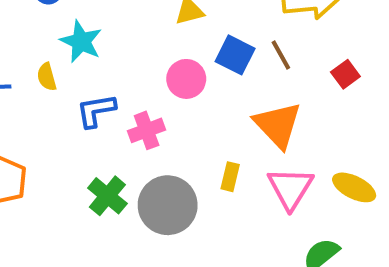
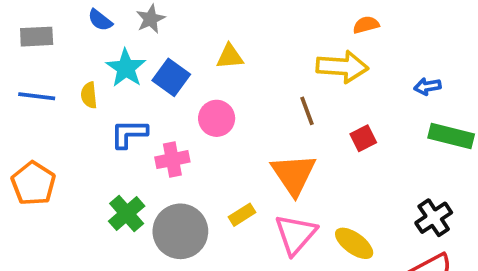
blue square: (235, 55) -> (171, 77), moved
yellow rectangle: (230, 177) -> (242, 215), turned 35

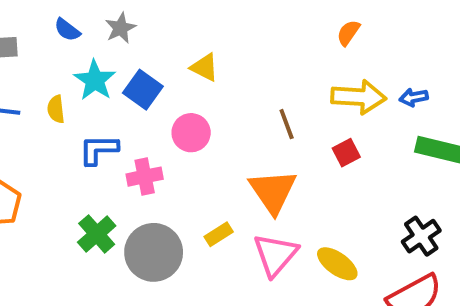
orange semicircle: (366, 25) -> (348, 33), turned -40
yellow triangle: (230, 57) -> (205, 67), turned 32
yellow arrow: (342, 67) -> (359, 97), moved

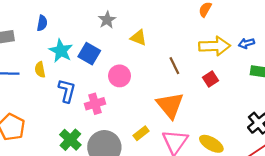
gray star: (120, 28) -> (107, 20), moved
blue semicircle: (67, 30) -> (42, 23), turned -112
yellow triangle: (205, 67) -> (139, 38), moved
blue L-shape: (99, 150) -> (67, 91), turned 110

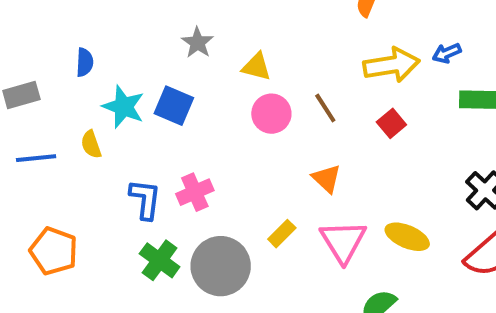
pink circle: (120, 76) -> (271, 114), moved
blue L-shape: (67, 91) -> (145, 199), moved
orange triangle: (170, 105) -> (327, 179), size x0.6

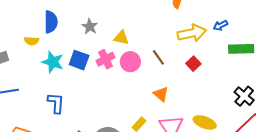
blue semicircle: (85, 62) -> (51, 22), moved, size x1.5
yellow semicircle: (91, 144) -> (31, 41), moved, turned -64
pink cross: (195, 192) -> (106, 59), moved
blue L-shape: (145, 199) -> (56, 103), moved

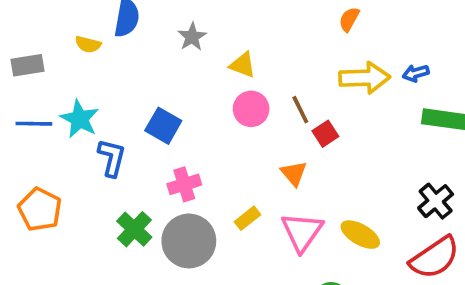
pink cross: (106, 59) -> (184, 184), moved
blue square: (79, 60) -> (163, 126), moved
cyan star: (53, 62) -> (80, 119), moved
red square: (193, 64) -> (325, 134), moved

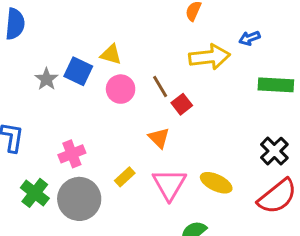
gray star: (192, 37) -> (46, 79), moved
blue arrow: (416, 73) -> (249, 38), moved
blue square: (163, 126) -> (78, 71), moved

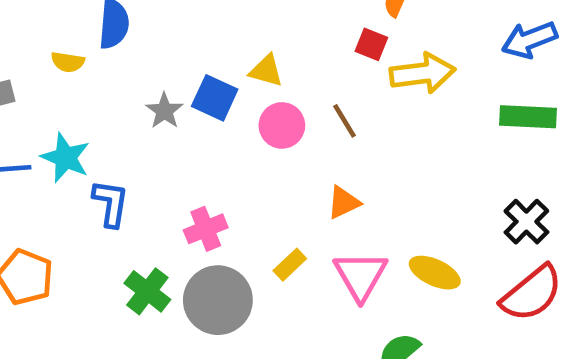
blue arrow: (249, 38) -> (529, 40), moved, size x1.6
red square: (182, 104) -> (371, 44), moved, turned -30
orange triangle: (159, 138) -> (343, 202), turned 50

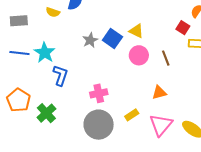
green cross: (147, 291) -> (46, 113), moved

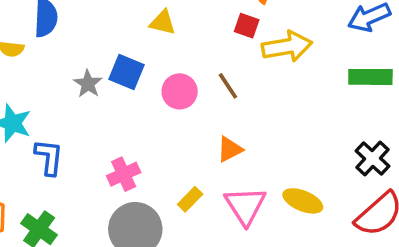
yellow triangle: (136, 31) -> (163, 23), moved

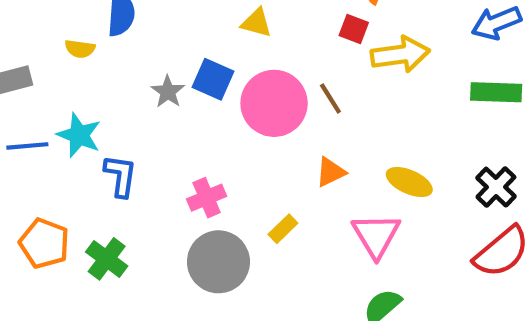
pink circle: (180, 91) -> (274, 103), size x1.6
yellow ellipse: (303, 201) -> (409, 182), moved
pink triangle: (245, 206) -> (376, 235), moved

